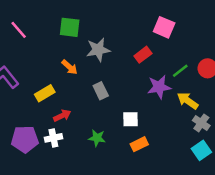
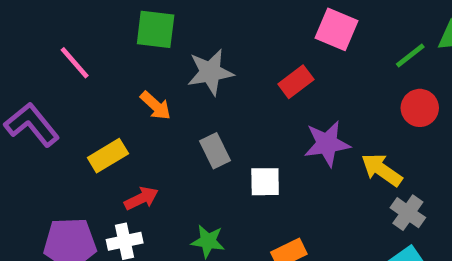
pink line: (19, 30) -> (75, 63), moved
green line: (180, 71) -> (410, 56), moved
white square: (131, 119) -> (265, 182), moved

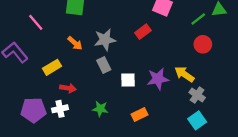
gray star: (210, 72) -> (105, 40), moved
purple star: (327, 144) -> (158, 79), moved
red arrow: (141, 198) -> (68, 88), turned 35

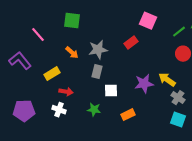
gray rectangle: (104, 65) -> (97, 72), turned 40
white square: (128, 80) -> (111, 91), moved
white cross: (60, 109) -> (59, 110), turned 32
purple pentagon: (33, 110) -> (24, 111), moved
cyan square: (197, 120) -> (178, 120), turned -35

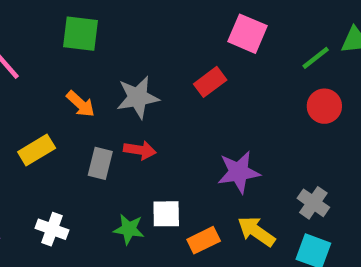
gray rectangle: (97, 72) -> (100, 163), moved
yellow arrow: (167, 80) -> (256, 231), moved
white square: (111, 91) -> (166, 214), moved
red arrow: (66, 92) -> (140, 150), moved

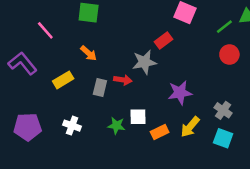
gray star: (138, 97) -> (144, 62), moved
yellow arrow: (256, 231) -> (190, 127), turned -85

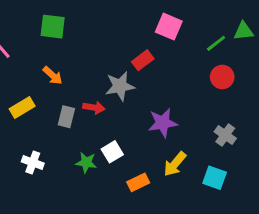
gray cross: (223, 110) -> (225, 135), moved
white square: (138, 117) -> (112, 152), turned -30
orange rectangle: (160, 132) -> (138, 182), moved

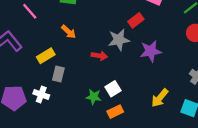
gray rectangle: (66, 117) -> (58, 74), moved
purple star: (163, 123) -> (151, 51), moved
white cross: (33, 162) -> (41, 94), moved
orange rectangle: (138, 182) -> (115, 112), moved

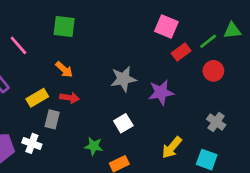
red rectangle: (136, 20) -> (181, 52), moved
red arrow: (99, 56) -> (70, 98), moved
white square: (113, 89) -> (123, 123), moved

